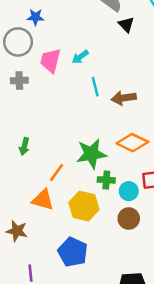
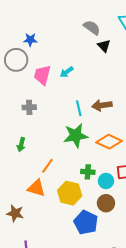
gray cross: (19, 80) -> (29, 107), moved
cyan line: (95, 87) -> (79, 108), moved
green star: (91, 154) -> (76, 136), moved
blue pentagon: (73, 252) -> (86, 222), moved

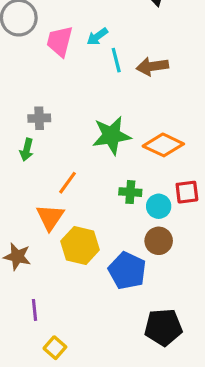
brown arrow: (102, 105) -> (152, 66), moved
gray cross: (29, 107) -> (39, 118), moved
cyan line: (79, 108) -> (116, 60), moved
orange triangle: (36, 188) -> (50, 217), turned 48
yellow hexagon: (70, 193) -> (80, 246), moved

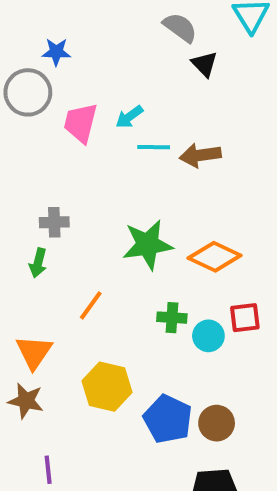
cyan line: (116, 60) -> (154, 147), turned -75
orange triangle: (50, 217) -> (34, 352), moved
brown circle: (159, 241) -> (217, 423), moved

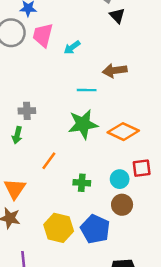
pink trapezoid: (81, 123) -> (43, 35), moved
cyan line: (154, 147) -> (87, 90), moved
green cross: (172, 318) -> (82, 183), moved
yellow hexagon: (107, 387) -> (59, 228), moved
brown circle: (217, 423) -> (122, 205), moved

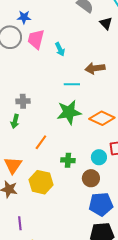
black triangle: (117, 16) -> (106, 23), moved
cyan arrow: (72, 47) -> (60, 49), turned -80
brown circle: (122, 205) -> (91, 178), moved
yellow hexagon: (59, 228) -> (41, 182), moved
blue pentagon: (95, 229) -> (101, 204), moved, turned -30

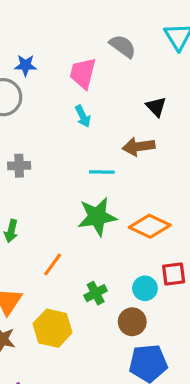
black triangle: (106, 23) -> (156, 107), moved
pink trapezoid: (36, 39) -> (83, 73), moved
gray cross: (23, 101) -> (19, 166), moved
green cross: (68, 160) -> (96, 293), turned -32

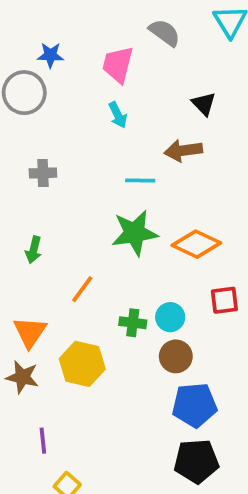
cyan circle: (145, 288) -> (170, 317), moved
green cross: (96, 293) -> (133, 323), turned 35

